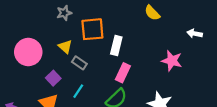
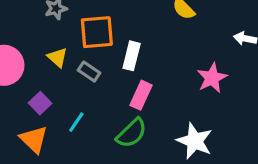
pink star: (172, 61) -> (212, 78), turned 30
gray rectangle: (79, 63) -> (89, 72), moved

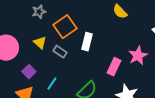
orange square: (97, 32) -> (65, 27), turned -30
pink rectangle: (141, 95) -> (114, 67), moved

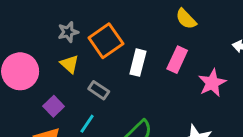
gray star: (39, 12) -> (68, 32), moved
gray rectangle: (60, 52) -> (99, 90), moved
pink rectangle: (114, 67) -> (177, 60), moved

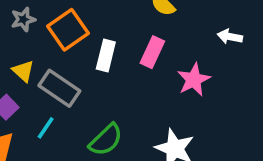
yellow triangle: (70, 64) -> (23, 71), moved
gray rectangle: (99, 90) -> (59, 88), size x1.6

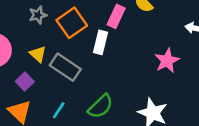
pink rectangle: (152, 52) -> (116, 16), moved
cyan line: (46, 128) -> (59, 110), moved

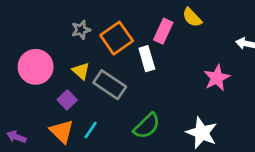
white rectangle: (100, 42) -> (147, 59), turned -30
cyan line: (59, 110) -> (91, 130), moved

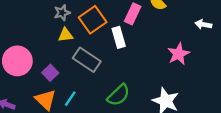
pink circle: (36, 67) -> (17, 61), moved
yellow triangle: (81, 71) -> (66, 35), moved, turned -49

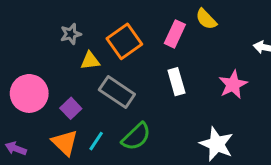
gray star: (62, 13) -> (71, 34), moved
white rectangle: (119, 37) -> (176, 82), moved
green semicircle: (119, 95) -> (136, 137), moved

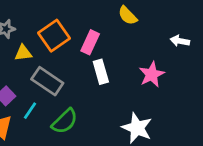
pink rectangle: (175, 34) -> (90, 42), moved
cyan line: (96, 141) -> (30, 111), moved

